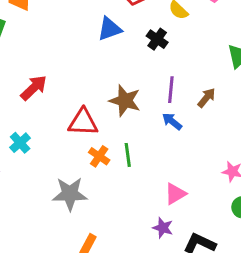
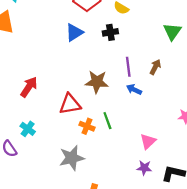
black cross: (157, 39) -> (110, 32), turned -32

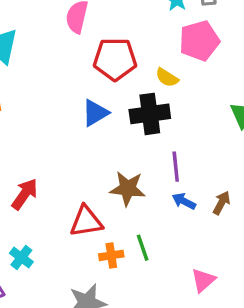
black cross: (110, 32) -> (150, 114), size x1.6
brown arrow: (155, 67) -> (222, 203), moved
orange cross: (87, 126) -> (111, 255), turned -32

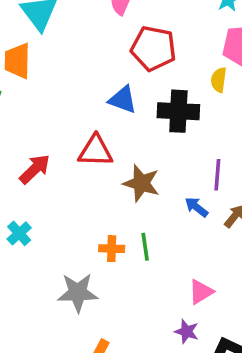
yellow semicircle: (167, 78) -> (219, 80), moved, turned 55
blue triangle: (95, 113) -> (123, 100), turned 40
purple line: (176, 167) -> (217, 175), moved
red triangle: (86, 221) -> (95, 151), moved

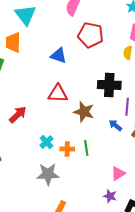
blue triangle: (123, 100) -> (59, 56), moved
black cross: (178, 111) -> (109, 85), moved
red arrow: (35, 169) -> (18, 115), moved
cyan cross: (19, 233) -> (46, 142), moved

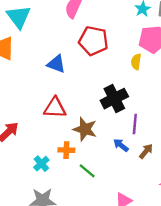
black cross: (109, 85) -> (114, 99), turned -30
green line: (86, 148) -> (87, 171), turned -42
orange cross: (67, 149) -> (66, 150), moved

